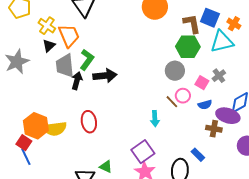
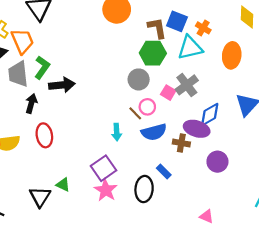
gray cross: (219, 76) -> (187, 85), size x1.5
black arrow: (77, 81) -> (31, 104), moved
blue semicircle: (205, 105) -> (154, 132), moved, size x1.6

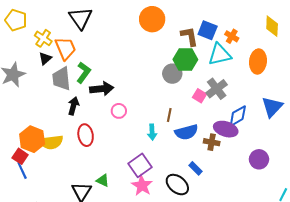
gray circle: (139, 79) -> (172, 74), moved
pink circle: (147, 107) -> (119, 111), moved
brown line: (135, 113) -> (169, 115), turned 56
purple circle: (217, 162) -> (259, 159), moved
black ellipse: (144, 189) -> (177, 185), turned -55

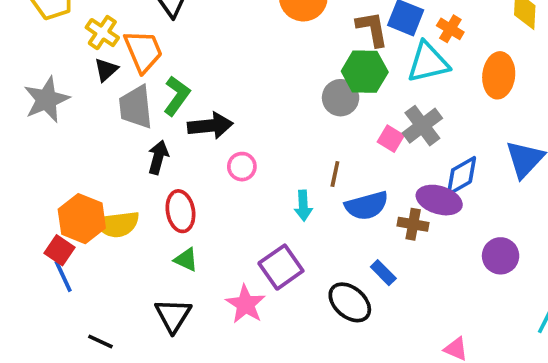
green triangle: (103, 180) -> (186, 260), moved
pink star: (142, 186) -> (246, 304), moved

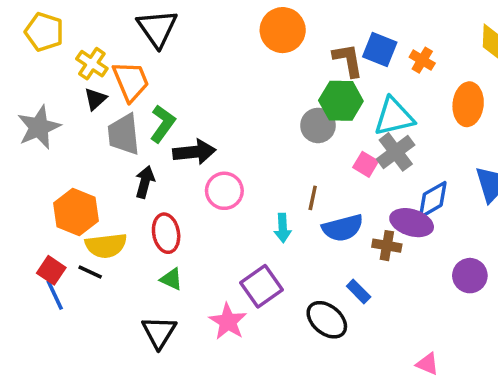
cyan triangle: (428, 62) -> (394, 117), moved
pink circle: (242, 167) -> (224, 191), size x1.4
orange hexagon: (82, 219) -> (76, 212), moved
black line: (100, 341) -> (90, 272), moved

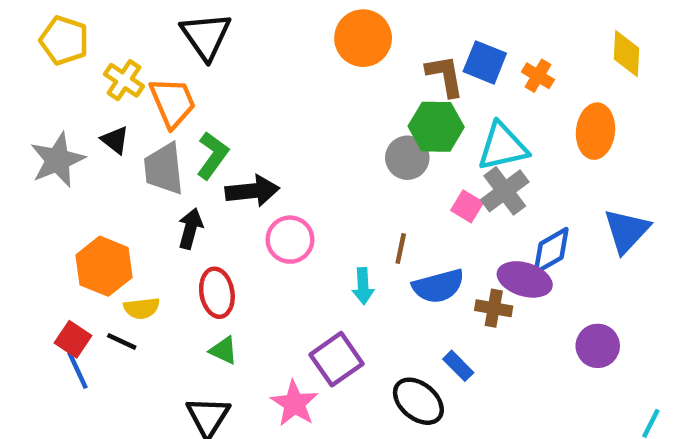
black triangle: (95, 99) -> (115, 140), moved, turned -40
yellow semicircle: (106, 246) -> (142, 308), size x0.7

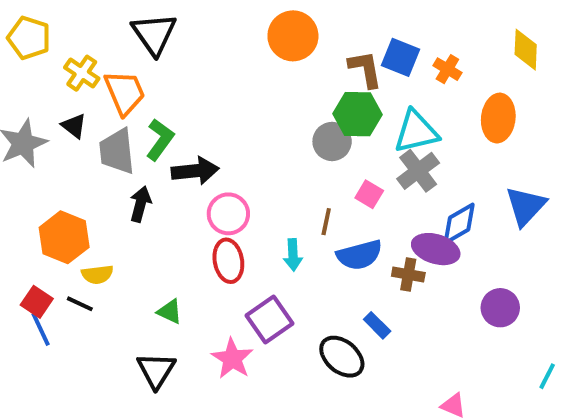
pink square: (467, 206) -> (369, 194), moved
red ellipse: (217, 293) -> (228, 261), moved

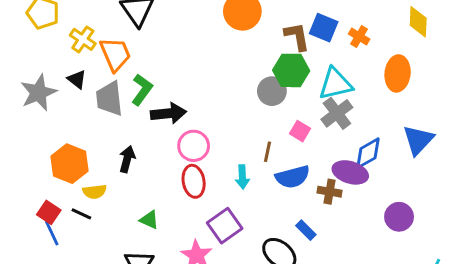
black arrow: (140, 204) -> (127, 159), moved

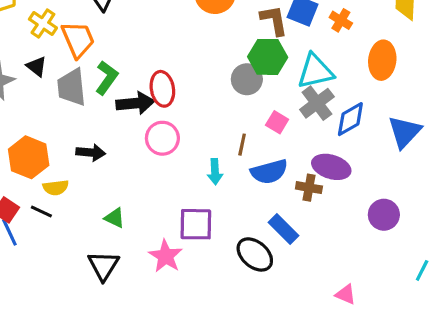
blue diamond: (368, 153) -> (350, 119), moved
black arrow: (127, 159) -> (91, 153), turned 80
red ellipse: (194, 181) -> (162, 89), moved
purple square: (225, 226) -> (196, 224), turned 36
blue rectangle: (306, 230) -> (283, 229), size x1.4

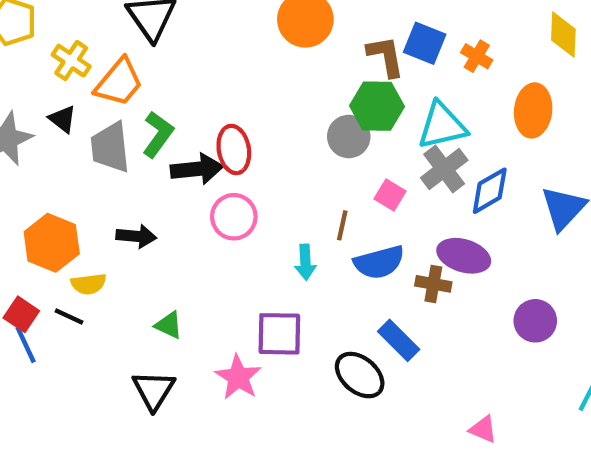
orange trapezoid: (78, 39) -> (119, 82), turned 63

